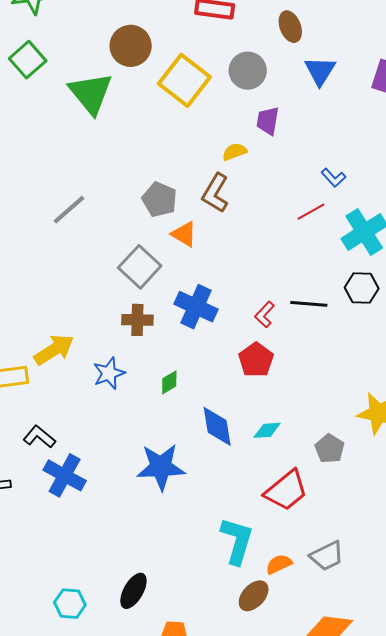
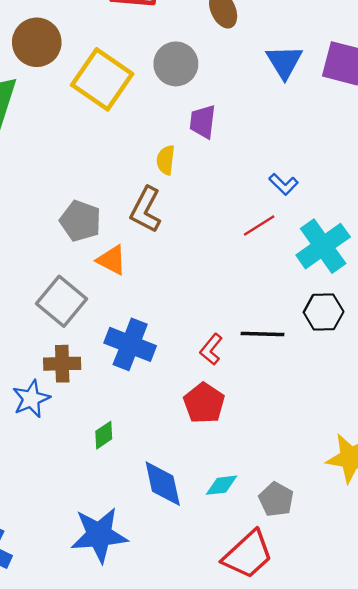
blue triangle: (320, 71) -> (284, 62), moved
yellow semicircle: (235, 152) -> (166, 160), turned -60
blue star: (109, 373) -> (31, 399), moved
gray pentagon: (330, 449) -> (276, 499), moved

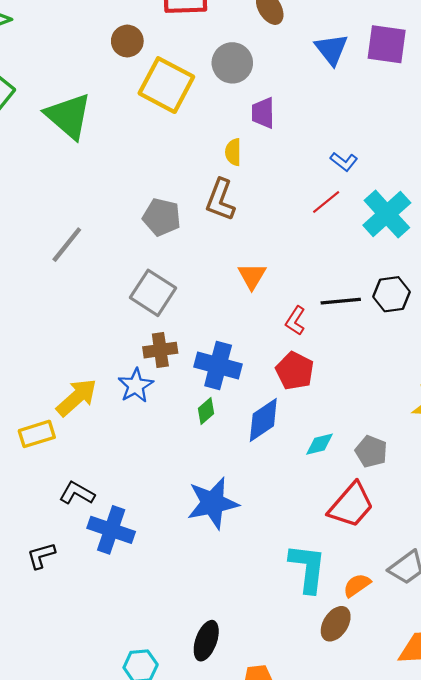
brown circle: (37, 42) -> (127, 41), moved, size x0.7
orange triangle: (112, 260) -> (252, 276), moved, turned 40
black hexagon: (324, 312) -> (391, 294), moved
blue cross: (130, 344) -> (218, 365), moved
blue diamond: (163, 484) -> (263, 420), moved, turned 75

